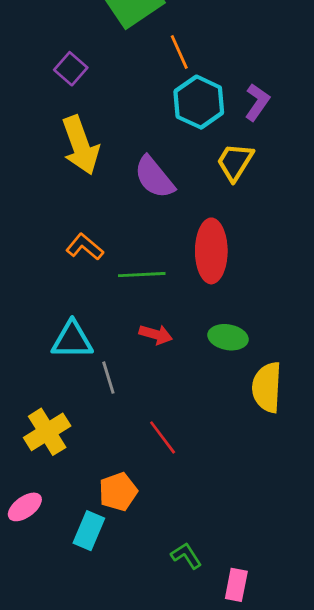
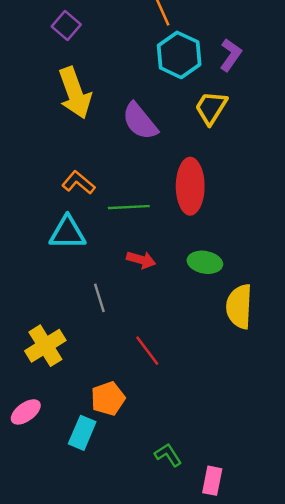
cyan triangle: (72, 340) -> (67, 233), moved

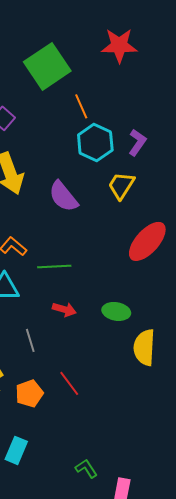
red ellipse: (190, 186) -> (147, 241), moved, turned 42
orange pentagon: (108, 398) -> (29, 393), moved

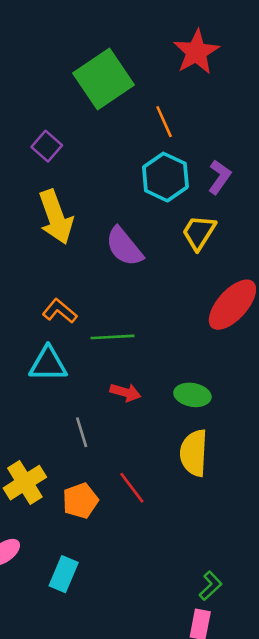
red star: (119, 45) -> (196, 52), turned -30
orange line: (81, 106) -> (164, 122), moved
yellow semicircle: (144, 347) -> (194, 453), moved
green L-shape: (86, 468) -> (211, 586), moved, turned 80

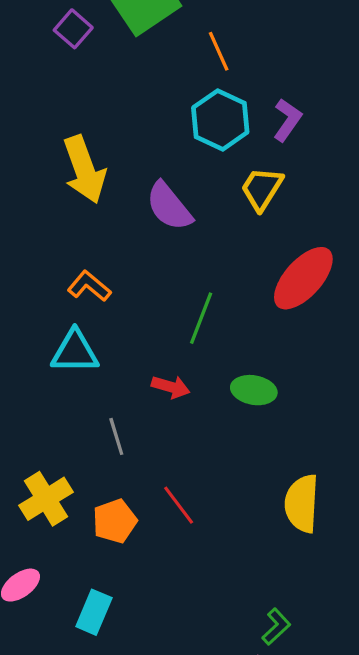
purple square: (47, 146) -> (73, 29), moved
green line: (113, 337) -> (201, 318), moved, turned -66
yellow semicircle: (194, 453) -> (302, 504), moved

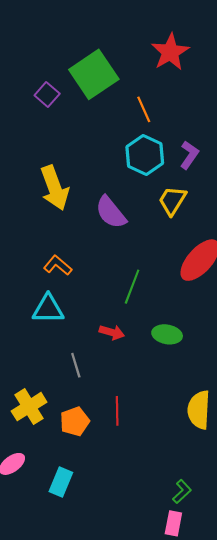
red line: (179, 505) -> (117, 411), turned 36

